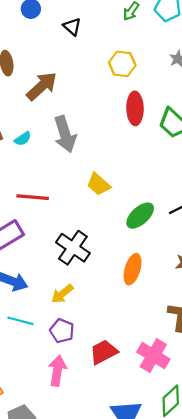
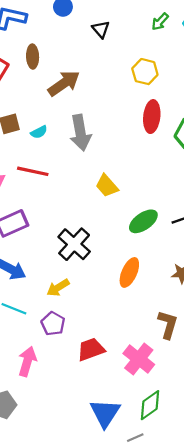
red line: (33, 197) -> (33, 171), moved
pink arrow: (57, 371) -> (27, 361), moved

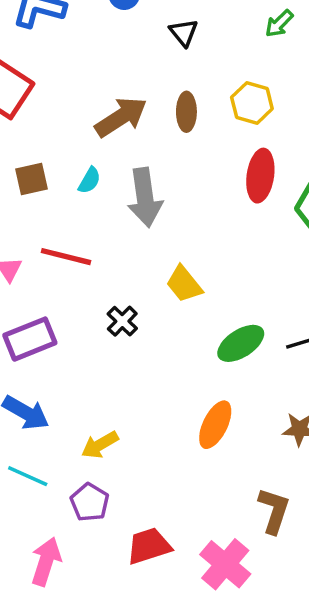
brown ellipse: (33, 57) -> (186, 112), moved
cyan semicircle: (39, 132) -> (89, 180), moved, turned -35
black cross: (74, 244) -> (122, 321), moved, size x0.6

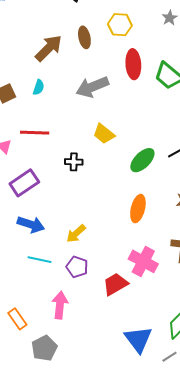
gray arrow: (145, 197) -> (92, 87), moved, turned 88
black cross: (122, 321) -> (74, 162), turned -30
pink cross: (225, 564) -> (143, 261), moved

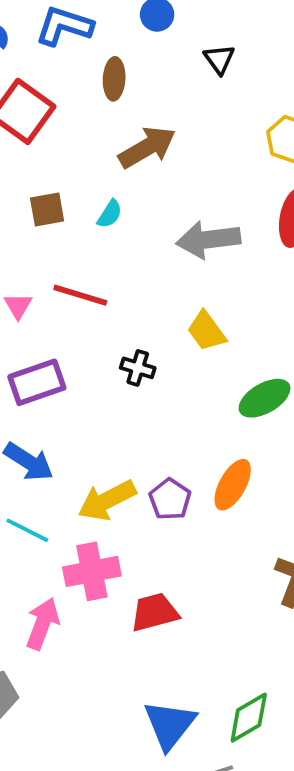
brown ellipse: (84, 37) -> (114, 79), moved
yellow arrow: (76, 234) -> (107, 500), size x1.4
pink cross: (143, 261) -> (92, 571), moved, turned 36
purple pentagon: (77, 267) -> (170, 499), moved

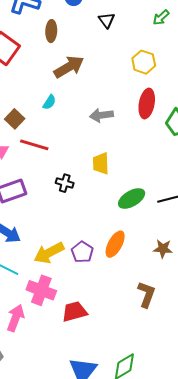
brown square: (47, 209) -> (15, 119), moved, turned -36
gray arrow: (208, 240) -> (101, 115), size x0.7
yellow trapezoid: (206, 331) -> (101, 163), turned 35
pink cross: (92, 571) -> (41, 290), turned 32

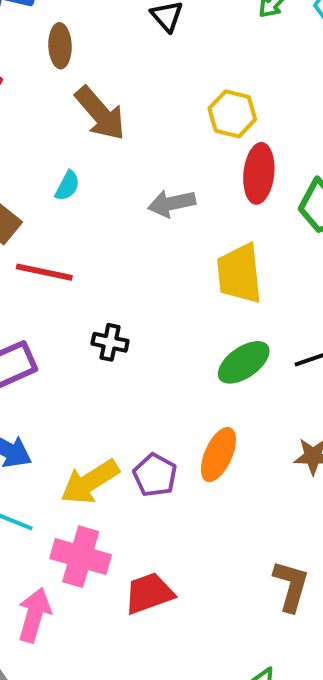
yellow hexagon: (144, 62) -> (232, 114), moved
brown arrow: (69, 67) -> (100, 113), turned 84
yellow trapezoid: (101, 163) -> (239, 274), moved, size x1.4
brown L-shape: (146, 294) -> (291, 586), moved

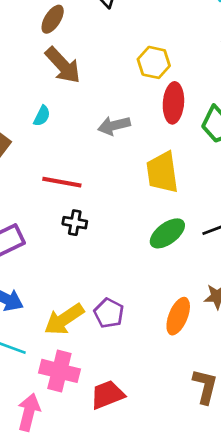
brown ellipse: (60, 46) -> (53, 19), moved, turned 36
red line: (44, 272) -> (62, 182), moved
orange ellipse: (218, 455) -> (178, 316), moved

